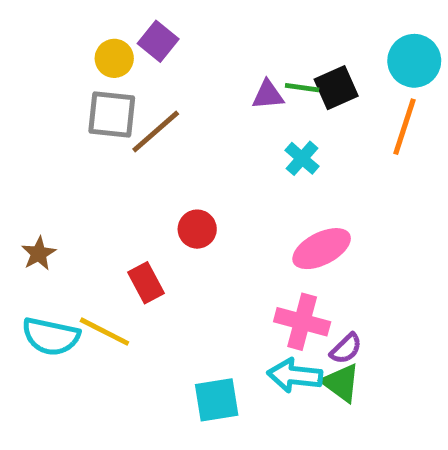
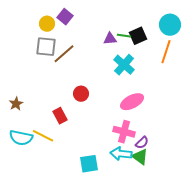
cyan cross: (302, 158) -> (124, 65), size x1.5

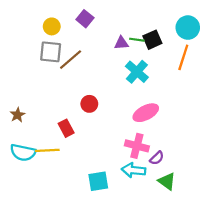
purple square: (65, 17) -> (85, 19), moved
yellow line: (43, 136) -> (47, 150), turned -30
green triangle: (140, 157) -> (167, 181), moved

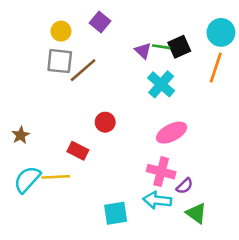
purple triangle: (121, 43) -> (143, 51), turned 48
red rectangle: (66, 128) -> (78, 151), turned -35
cyan semicircle: (23, 153) -> (27, 179), turned 120

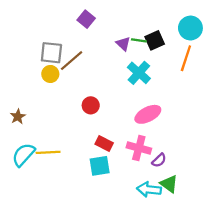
yellow circle: (61, 31) -> (50, 74), moved
red rectangle: (78, 151) -> (104, 143), moved
cyan arrow: (157, 200) -> (149, 189), moved
cyan square: (116, 213) -> (100, 166), moved

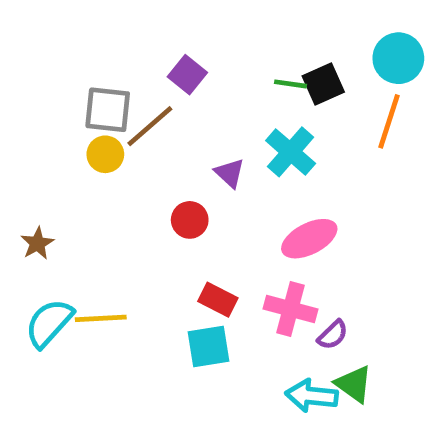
purple square: (86, 19) -> (187, 75), moved
purple triangle: (123, 44) -> (230, 173), moved

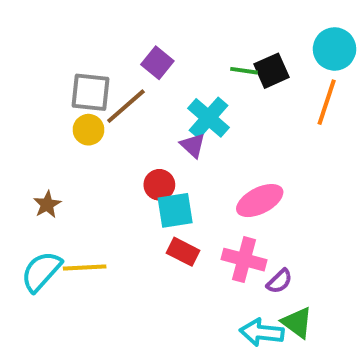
cyan cross: (291, 152) -> (209, 118), moved
brown star: (37, 243) -> (47, 204), moved
cyan square: (208, 347) -> (175, 210), moved

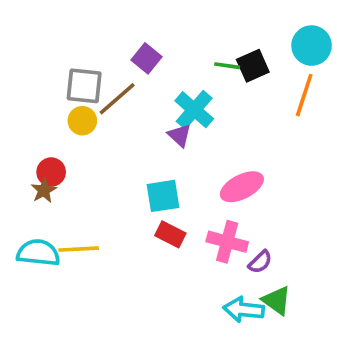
red circle: (159, 185) -> (51, 172), moved
cyan semicircle: (41, 271) -> (38, 253), turned 54

